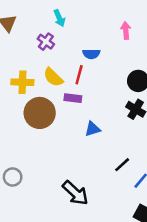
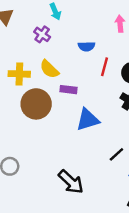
red line: (79, 75) -> (104, 67), moved
blue triangle: (93, 129) -> (88, 120), size x1.5

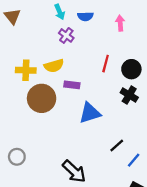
purple cross: (42, 34) -> (66, 35), moved
blue semicircle: (86, 46) -> (85, 16), moved
yellow semicircle: (49, 69) -> (54, 66), turned -60

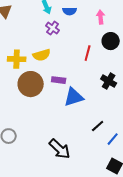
black circle: (131, 69) -> (111, 41), moved
purple rectangle: (72, 85) -> (59, 80), moved

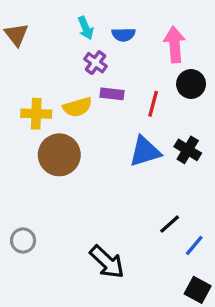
pink arrow: (101, 17) -> (175, 44), size x1.5
purple rectangle: (59, 80) -> (112, 94), moved
blue triangle: (74, 97) -> (145, 152), moved

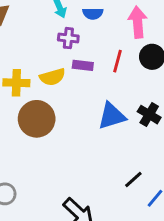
purple cross: (95, 63) -> (68, 38), turned -30
red line: (153, 104) -> (117, 61), moved

